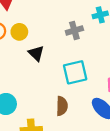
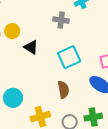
gray cross: (74, 30) -> (61, 20), turned 35

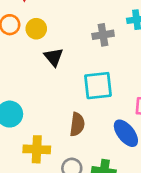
gray cross: (61, 20) -> (103, 35), turned -35

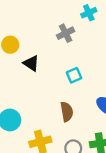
cyan square: (98, 86) -> (74, 75), size x0.6

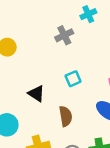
black triangle: (31, 63) -> (36, 93), moved

